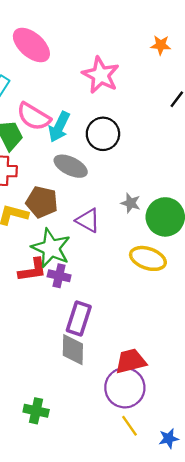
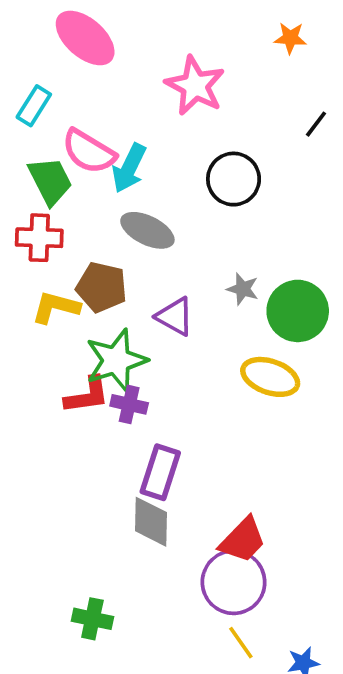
black circle: (103, 134) -> (234, 179), moved
green star: (51, 248) -> (116, 360), turned 30
red trapezoid: (131, 361) -> (243, 540), turned 148

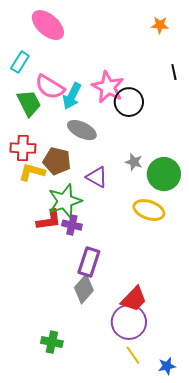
pink star: (195, 86) -> (108, 87), moved
black line: (316, 124) -> (174, 72), turned -49
red cross: (39, 238) -> (23, 148), moved
gray diamond: (151, 522) -> (84, 289), turned 40

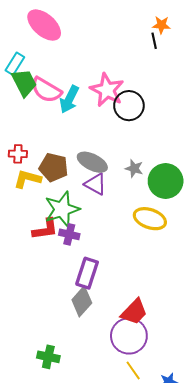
black line: (174, 72) -> (154, 41), moved
green trapezoid: (29, 103) -> (24, 83), moved
gray ellipse: (82, 130) -> (92, 162), moved
red cross: (23, 148) -> (18, 154), size x0.7

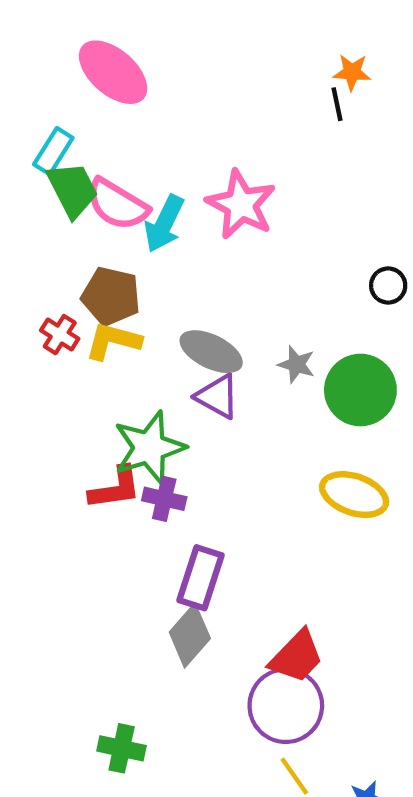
black circle: (129, 106) -> (388, 285), moved, size x0.6
red cross: (18, 154) -> (60, 335), turned 30
brown pentagon: (54, 167) -> (111, 296), moved
yellow L-shape: (27, 179) -> (113, 341), moved
yellow ellipse: (150, 219) -> (354, 495), moved

